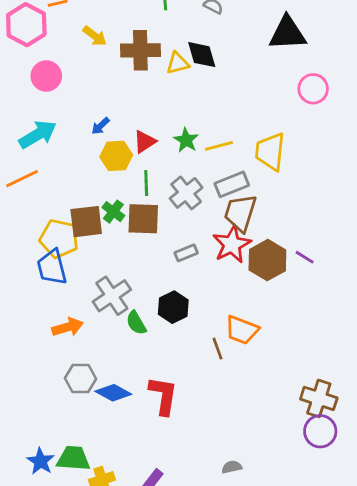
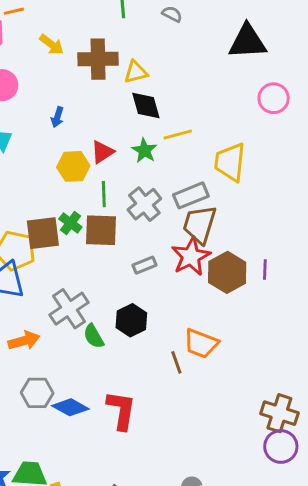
black diamond: (202, 55) -> (146, 105), moved
blue arrow: (100, 126) -> (57, 117), moved, turned -30
yellow line: (219, 146) -> (178, 135), moved
purple line: (305, 257) -> (265, 269), turned 60

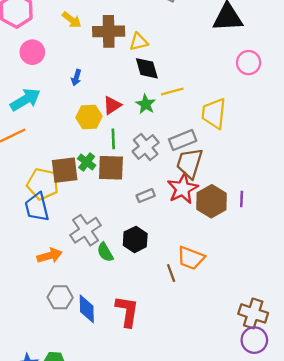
blue diamond: (70, 407) -> (87, 309), turned 60

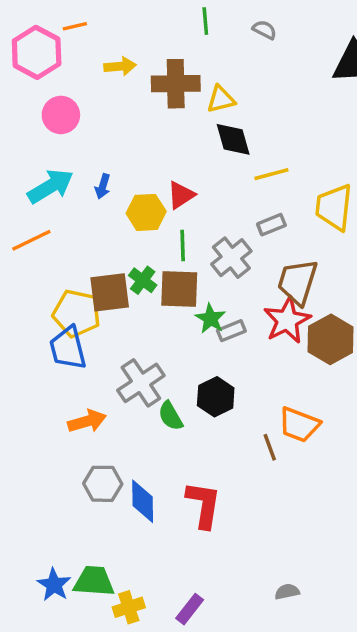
yellow arrow: (72, 20) -> (120, 66), turned -42
blue arrow: (76, 78) -> (103, 186), moved
green star: (146, 104) -> (211, 319), moved
gray rectangle: (183, 140) -> (271, 225), moved, size x0.7

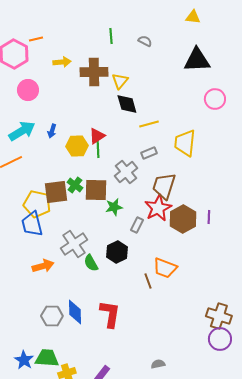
yellow triangle: (221, 99) -> (120, 81), turned -36
green line: (183, 245) -> (98, 149), moved
green star: (211, 319) -> (114, 207), turned 30
gray rectangle: (231, 331) -> (137, 225), moved, turned -42
gray hexagon: (103, 484) -> (52, 316), moved

